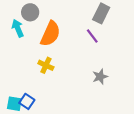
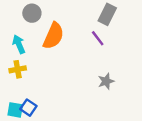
cyan arrow: (18, 28) -> (19, 44), moved
yellow cross: (46, 65) -> (18, 69), moved, turned -35

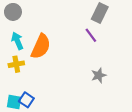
gray circle: (32, 13) -> (13, 12), moved
orange semicircle: (53, 36) -> (41, 46), moved

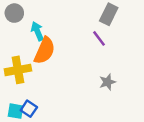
cyan arrow: (17, 41) -> (37, 31), moved
yellow cross: (16, 64) -> (18, 70), size x1.5

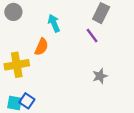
cyan arrow: (37, 31) -> (54, 23), moved
orange semicircle: (45, 51) -> (42, 47), size x0.7

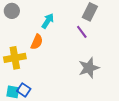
cyan arrow: (54, 23) -> (48, 21), turned 56
gray star: (100, 76) -> (89, 68), size x1.5

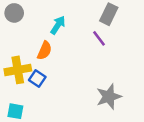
gray star: (89, 68) -> (109, 97), moved
blue square: (24, 90) -> (37, 78), moved

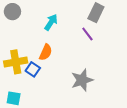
orange semicircle: (44, 51) -> (46, 52), moved
gray star: (109, 97) -> (82, 80), moved

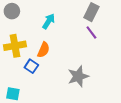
purple line: (87, 34) -> (91, 33), moved
yellow cross: (16, 62) -> (15, 46), moved

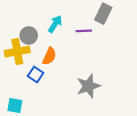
gray circle: (12, 11) -> (29, 35), moved
purple line: (91, 33) -> (84, 31), moved, turned -56

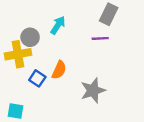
purple line: (84, 31) -> (100, 38), moved
orange semicircle: (49, 56) -> (59, 70), moved

